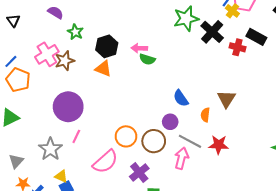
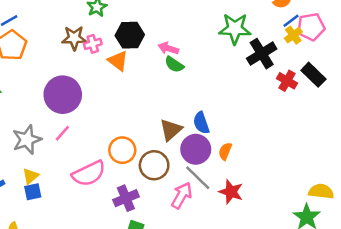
pink cross: (47, 54) -> (93, 44), moved, size x0.6
brown triangle: (226, 99) -> (171, 130), moved
purple circle: (170, 122) -> (196, 149), moved, size x1.5
yellow triangle: (61, 176) -> (31, 176), turned 40

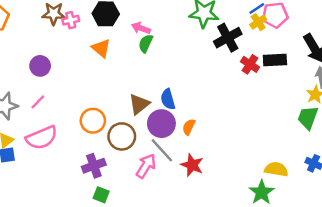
orange triangle: (118, 61) -> (101, 48), moved
green semicircle: (174, 64) -> (146, 43), turned 78
black rectangle: (313, 75) -> (275, 60), turned -50
purple circle: (63, 95) -> (40, 66), size x0.6
pink semicircle: (89, 173) -> (42, 138), moved

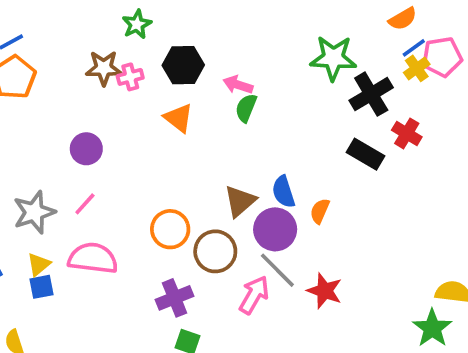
black rectangle: (275, 60) -> (366, 154), moved, turned 35
orange semicircle: (189, 127) -> (320, 211), moved
pink semicircle: (42, 138) -> (93, 258), turned -148

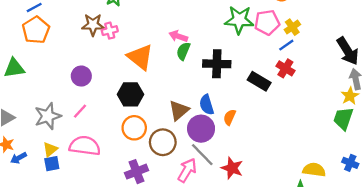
blue line: (414, 48) -> (286, 45), moved
pink pentagon: (442, 57) -> (267, 22), moved
black hexagon: (183, 65) -> (130, 94), moved
black cross: (371, 94) -> (217, 64), moved, turned 32
orange triangle: (179, 118) -> (140, 57), size x1.4

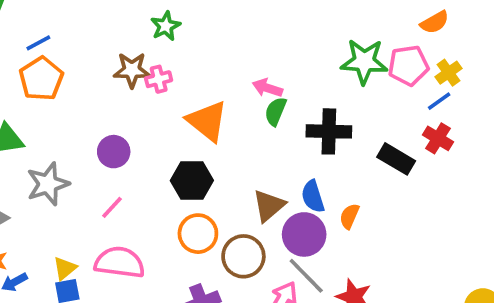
gray star: (48, 116) -> (48, 184), moved

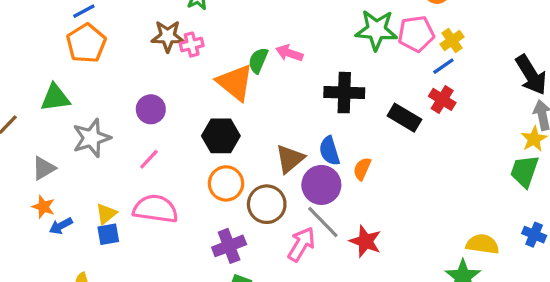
green semicircle: (276, 111) -> (258, 60), moved

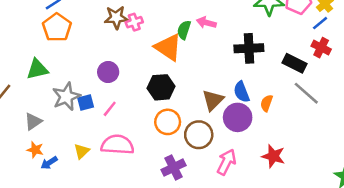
gray line: (323, 222) -> (306, 93), moved
blue square: (108, 234) -> (86, 103), moved

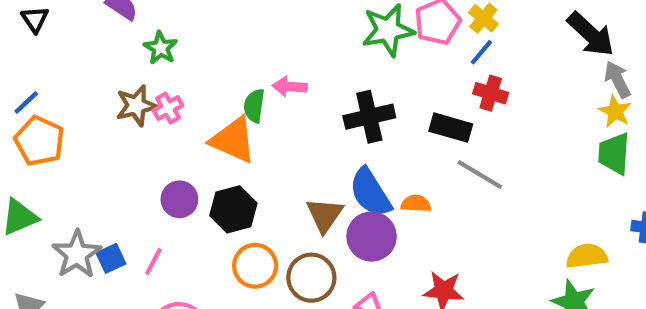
purple circle: (108, 72) -> (179, 199), moved
blue semicircle: (242, 92) -> (370, 192), size x1.4
orange semicircle: (267, 103) -> (416, 204), turned 84

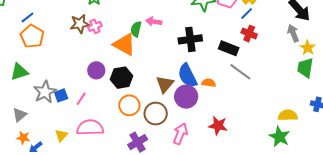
gray arrow: (617, 79) -> (293, 33), moved

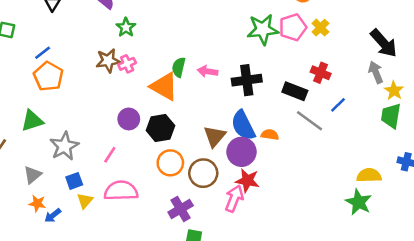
blue line: (247, 14) -> (338, 105), moved
pink arrow: (154, 22) -> (208, 71), moved
blue square: (61, 95) -> (74, 181), moved
red star: (218, 126) -> (247, 181), moved

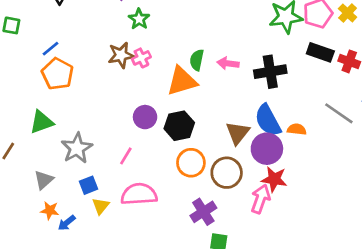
orange triangle: (164, 86) -> (182, 81), turned -44
black rectangle: (295, 91) -> (320, 52), moved

